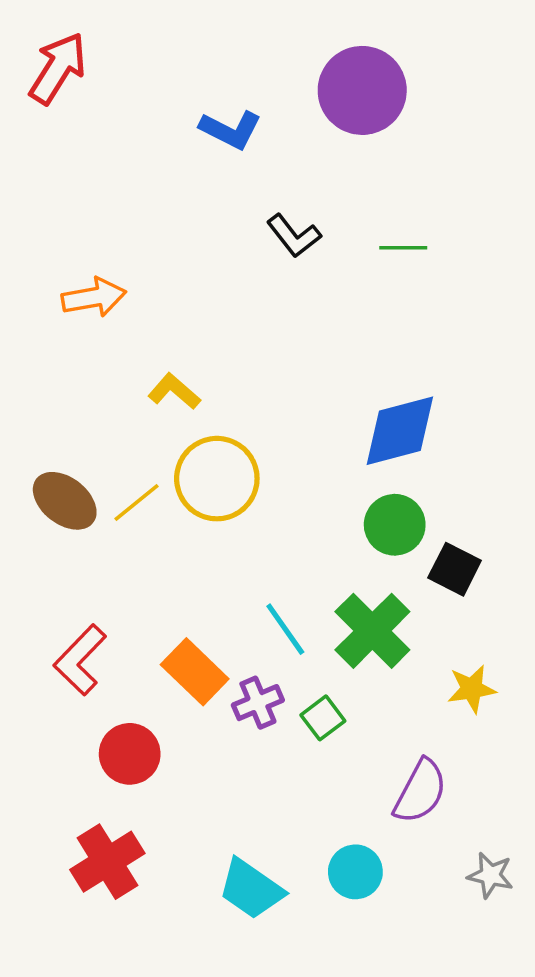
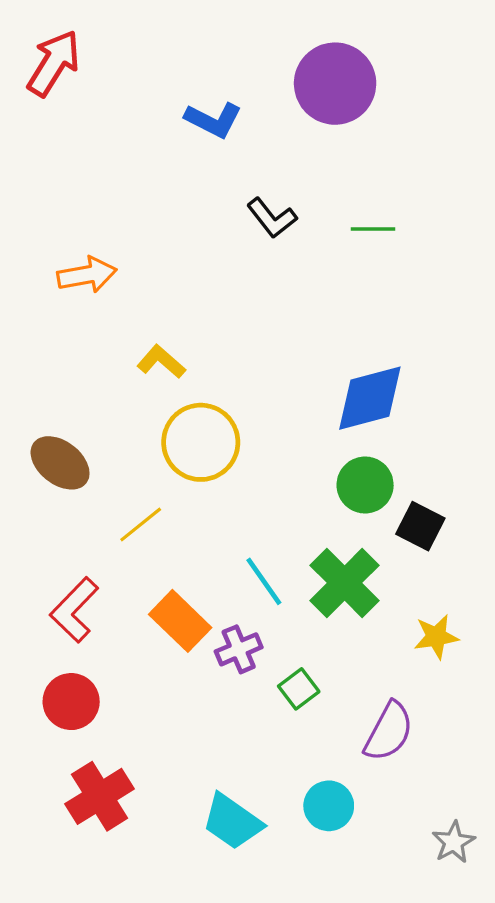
yellow line: (137, 503) -> (141, 525), moved
green square: (323, 718) -> (299, 689), moved
red circle: (130, 754) -> (71, 702), moved
gray star: (490, 875) -> (454, 842), moved, turned 30

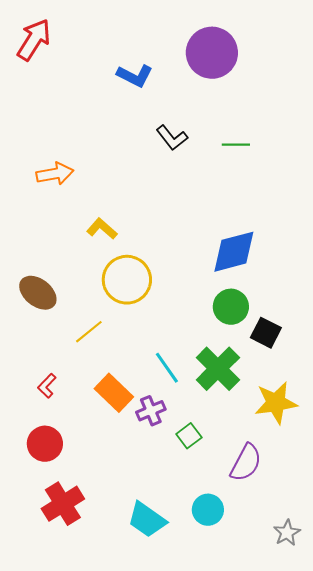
red L-shape: (74, 610) -> (47, 386), size x0.6
yellow star: (436, 637) -> (276, 403), size x1.5

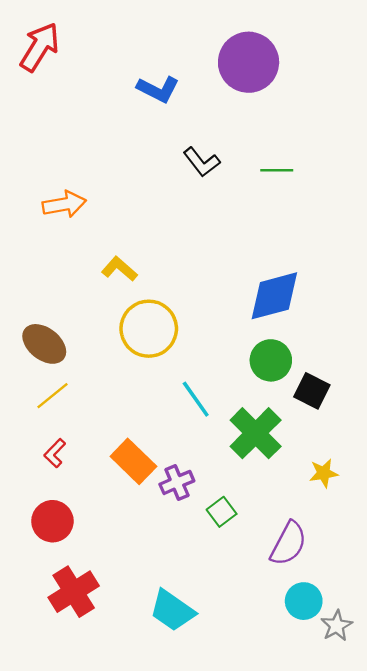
yellow line: (89, 332) -> (52, 396), moved
cyan line: (167, 368) -> (196, 399), moved
yellow star: (276, 403) -> (324, 473), size x0.6
cyan circle: (208, 510) -> (304, 601), moved

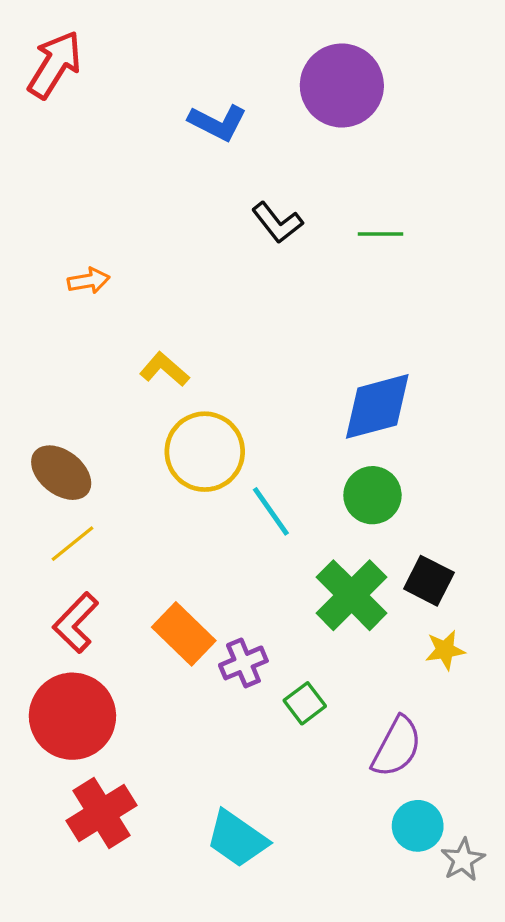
orange arrow: (64, 204) -> (89, 281), size x0.7
black square: (312, 391) -> (429, 581), moved
cyan line: (196, 399) -> (271, 511), moved
red L-shape: (55, 453) -> (76, 623), size x1.5
red circle: (52, 521) -> (72, 716), size x1.5

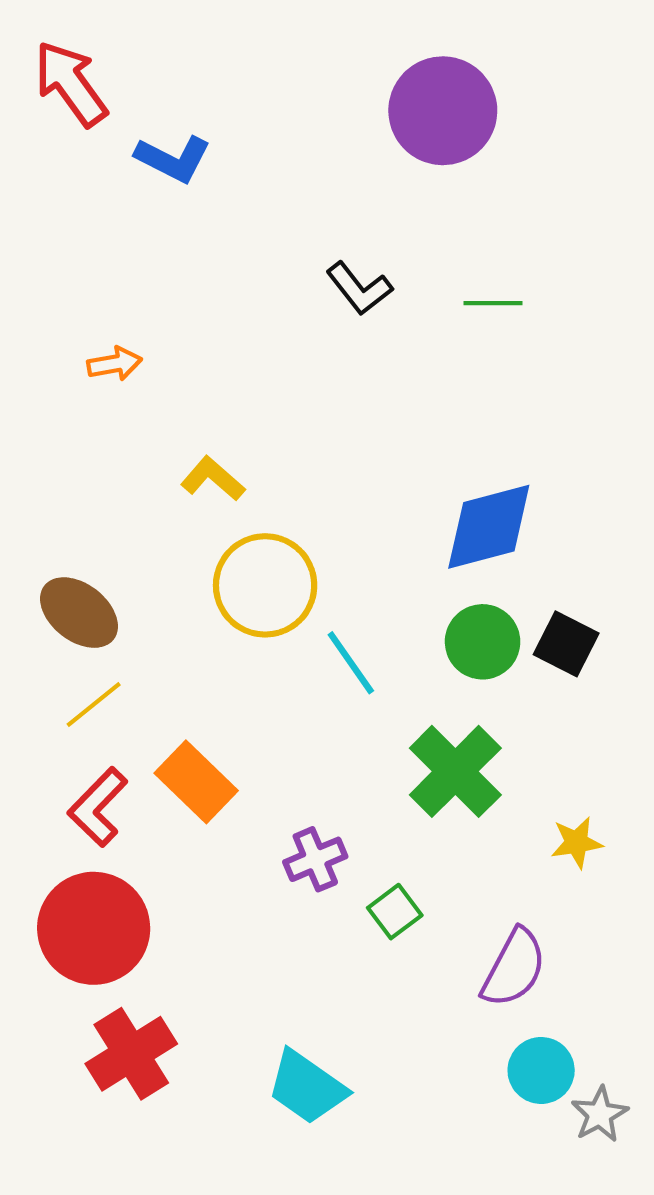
red arrow: (55, 65) -> (71, 84), turned -68
blue L-shape: (218, 123) -> (173, 159), moved
black square: (429, 581) -> (566, 644), moved
orange rectangle: (184, 634) -> (196, 782), moved

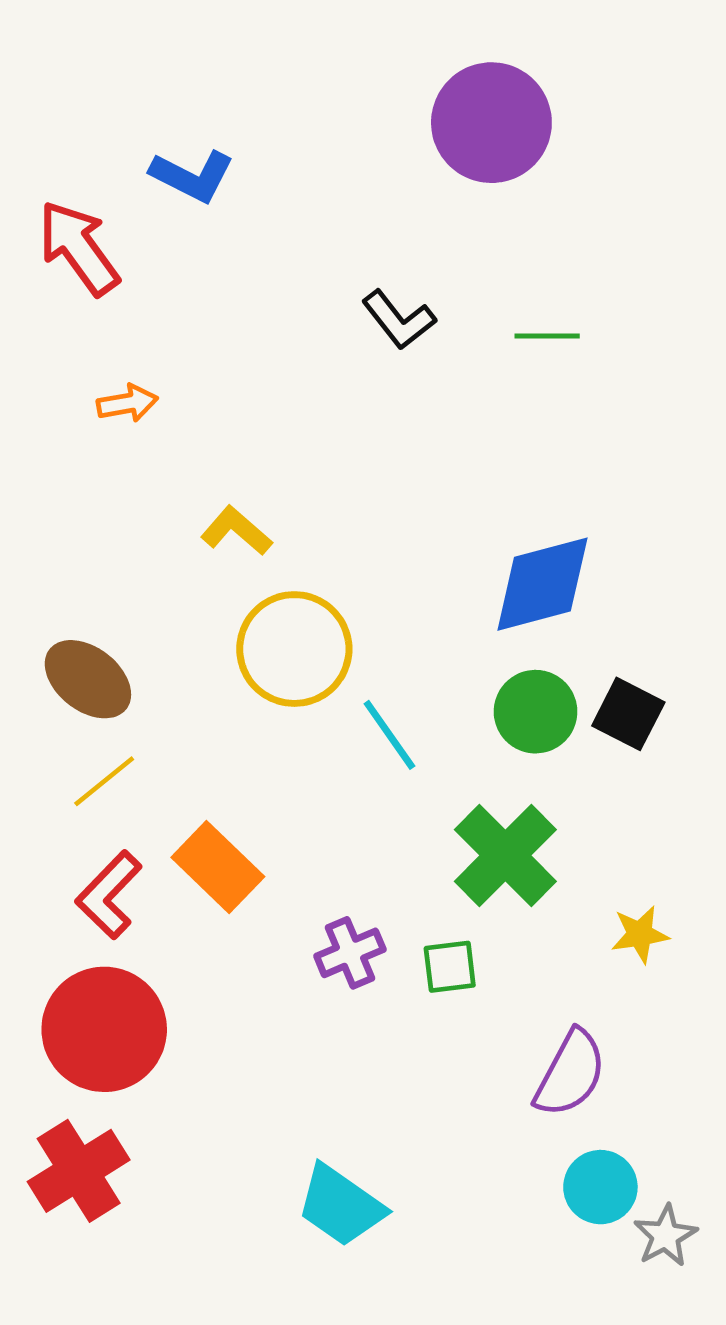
red arrow: (71, 84) -> (79, 248), moved
green square: (395, 912) -> (450, 967), moved, turned 30
red cross: (131, 1054) -> (79, 1171), moved

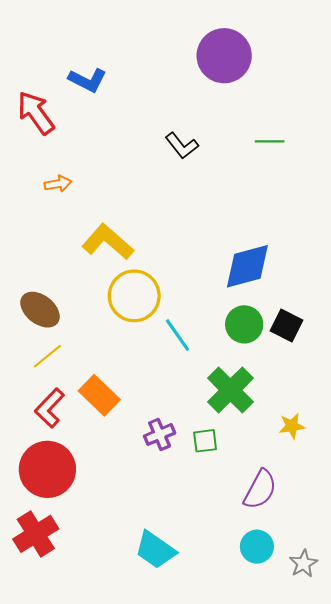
green line: (547, 336) -> (270, 141), moved
yellow L-shape: (236, 531) -> (108, 242), size x1.6
cyan circle: (600, 1187) -> (257, 547), moved

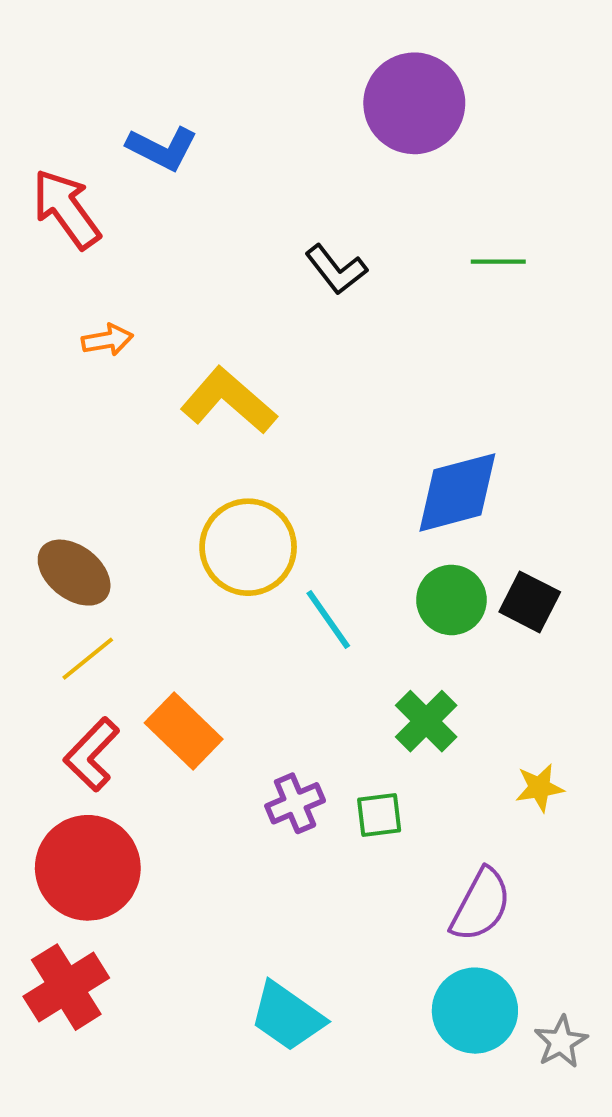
yellow L-shape: (108, 242) -> (229, 401), moved
green cross: (230, 390) -> (426, 721), size x0.7
cyan circle: (257, 547) -> (475, 1011), size x1.4

